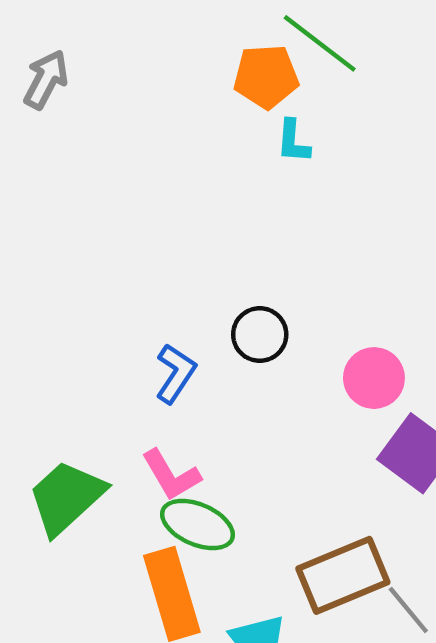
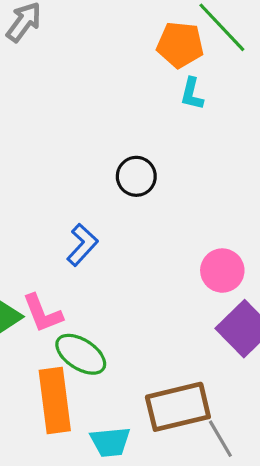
black circle: (260, 335) -> (136, 176), moved
pink L-shape: (171, 475) -> (43, 313), moved

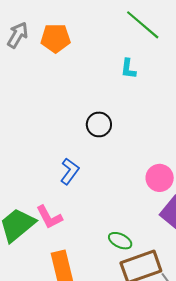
orange pentagon: (180, 45) -> (56, 38), moved
green ellipse: (81, 354) -> (120, 241), moved, size x0.7

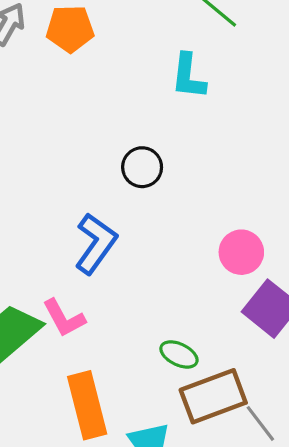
cyan L-shape: (128, 69) -> (188, 76), size x1.4
blue L-shape: (70, 171) -> (96, 244), size x1.4

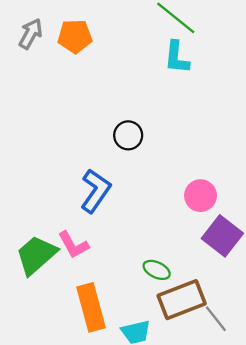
cyan L-shape: (188, 76) -> (177, 57), moved

